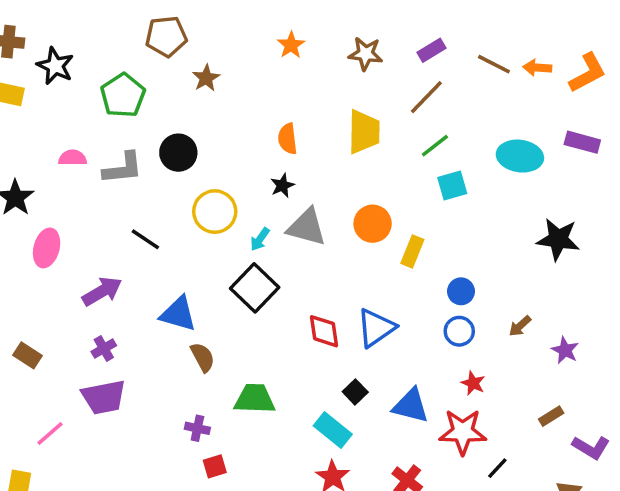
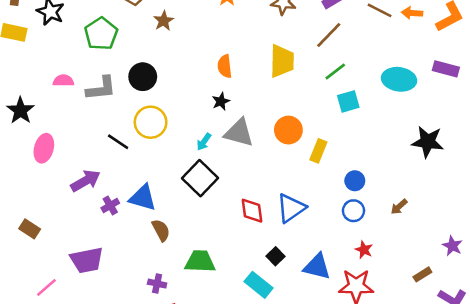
yellow circle: (215, 212) -> (151, 122), moved
purple cross: (104, 349) -> (110, 205), moved
purple star: (565, 350) -> (452, 246), moved

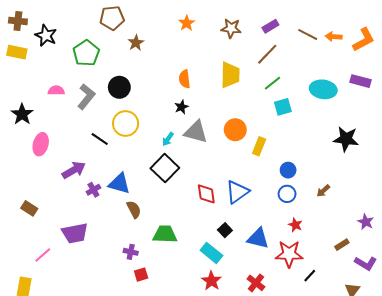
gray L-shape: (101, 88) -> (86, 97), turned -45

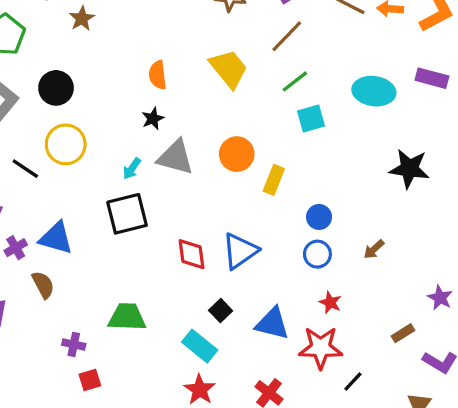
yellow trapezoid: (230, 75) -> (229, 69), turned -40
black square: (165, 168) -> (127, 214), turned 32
brown semicircle: (134, 209) -> (43, 285), moved

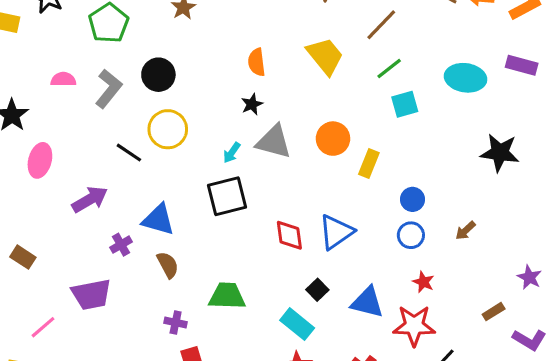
purple cross: (16, 248) -> (121, 245), moved
brown semicircle: (43, 285) -> (168, 265), moved

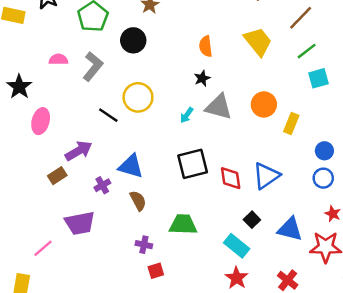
black circle: (158, 75) -> (133, 40), moved
black square: (227, 196) -> (193, 164), moved
brown rectangle: (23, 257) -> (57, 176), moved, turned -66

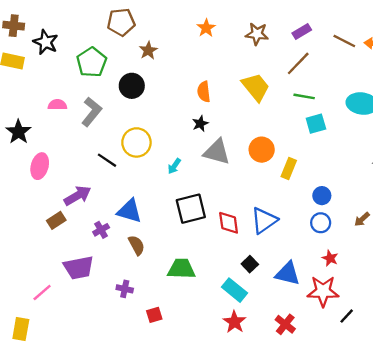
green line: (307, 51) -> (304, 96), turned 48
cyan arrow: (187, 115) -> (174, 166), moved
purple cross: (144, 245) -> (125, 289), moved

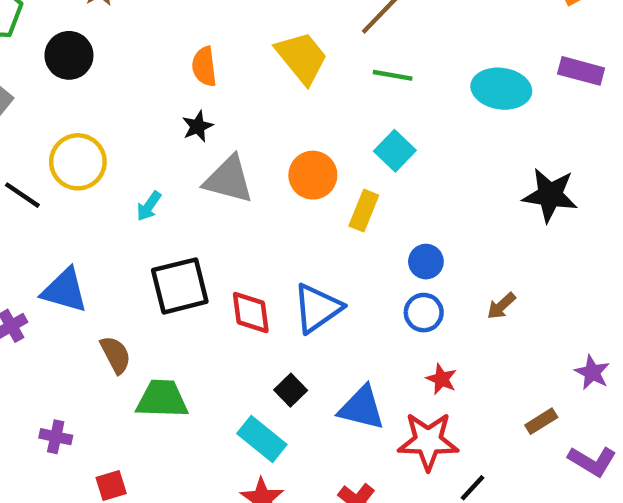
cyan square: (316, 124) -> (395, 151), moved, turned -30
brown semicircle: (136, 245) -> (116, 355), moved

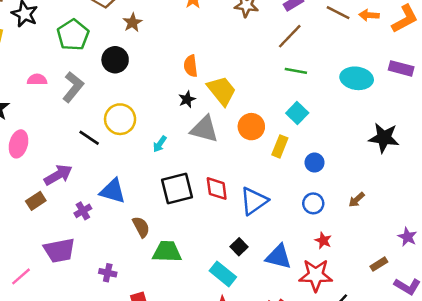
yellow trapezoid: (302, 58) -> (222, 91), moved
blue circle: (426, 262) -> (315, 163), moved
red diamond: (251, 313) -> (217, 189), moved

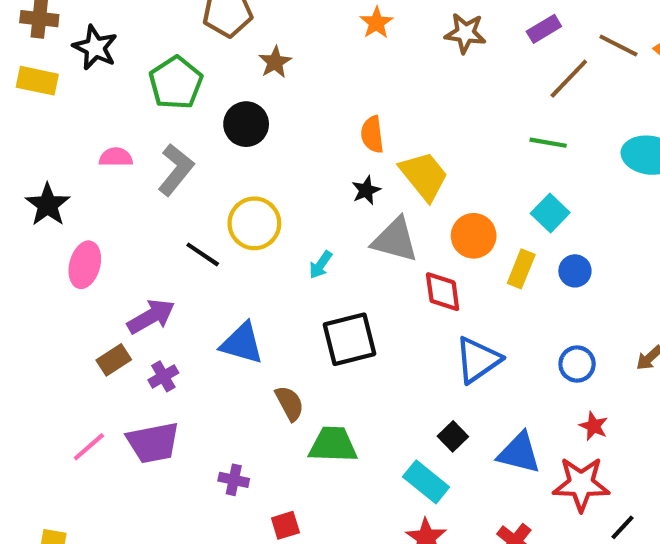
brown line: (290, 36) -> (569, 79), moved
blue circle: (315, 163) -> (575, 271), moved
red diamond: (217, 189) -> (443, 292), moved
purple cross: (83, 211) -> (163, 376), moved
pink line: (21, 276) -> (89, 447), moved

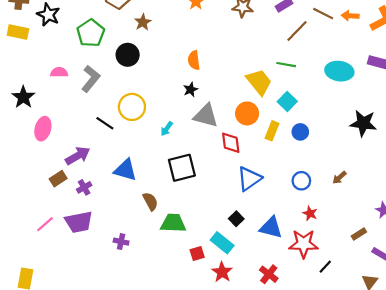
yellow trapezoid: (424, 176) -> (259, 82), moved
red square: (285, 525) -> (197, 254), moved

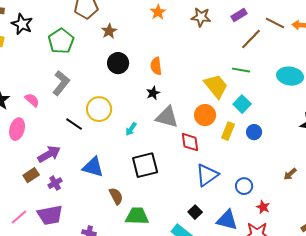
black circle: (128, 55) -> (118, 63), moved
pink semicircle: (59, 72) -> (32, 100), moved, turned 42
blue circle: (301, 181) -> (244, 186), moved

